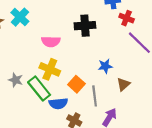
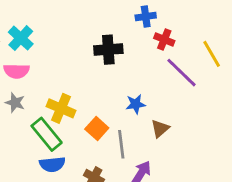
pink semicircle: (51, 42) -> (16, 71), moved
gray star: (16, 80) -> (15, 103), moved
blue semicircle: (58, 103) -> (52, 164), moved

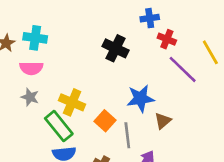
cyan cross: (21, 38) -> (35, 38), turned -35
black cross: (108, 50) -> (115, 48), turned 30
blue star: (136, 104) -> (140, 98), size x1.5

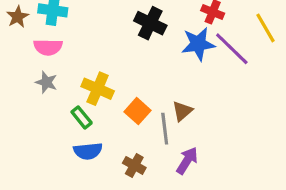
blue star: (140, 98) -> (198, 44), moved
brown triangle: (163, 121) -> (182, 111), moved
green rectangle: (59, 126) -> (82, 117), size x0.6

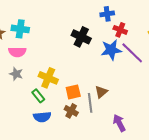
orange square: (138, 111) -> (73, 92), turned 35
purple arrow: (187, 161) -> (119, 123), moved, turned -60
brown cross: (134, 165) -> (71, 111), moved

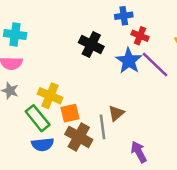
blue star: (111, 50) -> (129, 61), turned -30
orange square: (73, 92) -> (70, 113), moved
green rectangle: (38, 96) -> (38, 118), size x1.5
brown cross: (71, 111) -> (79, 137), size x1.5

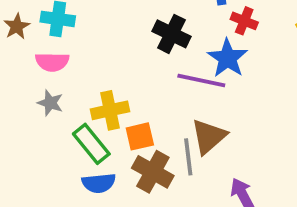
purple line: (155, 64) -> (201, 80), moved, turned -32
yellow cross: (50, 96) -> (110, 110), turned -35
brown triangle: (116, 113) -> (209, 136), size x1.5

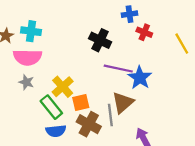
blue star: (227, 58) -> (140, 78), moved
pink semicircle: (52, 62) -> (27, 57), size x1.4
yellow cross: (110, 110) -> (63, 87), turned -30

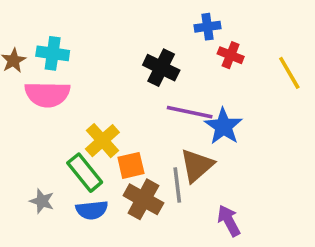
gray star: (26, 82) -> (42, 201), moved

